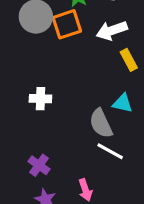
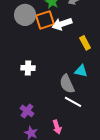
white arrow: (112, 30) -> (62, 24), moved

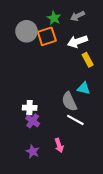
white arrow: (62, 24) -> (77, 41), moved
white cross: (28, 68) -> (30, 108), moved
purple cross: (27, 111) -> (33, 121), moved

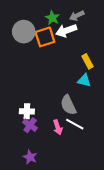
white arrow: (77, 41) -> (66, 31), moved
cyan triangle: (84, 88) -> (84, 81), moved
pink arrow: (59, 145) -> (58, 127), moved

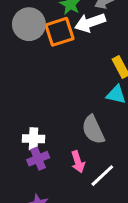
white line: (75, 124) -> (102, 176), moved, turned -72
purple cross: (30, 125) -> (38, 159), turned 32

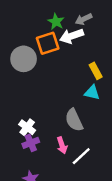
gray circle: (29, 24) -> (24, 59), moved
white cross: (34, 139) -> (27, 127), turned 35

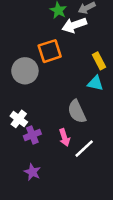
orange square: (48, 43) -> (50, 51), moved
gray circle: (24, 59) -> (25, 71), moved
white cross: (27, 127) -> (19, 119), moved

